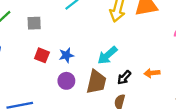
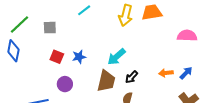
orange arrow: (152, 73) -> (166, 73), moved
purple circle: (66, 81) -> (65, 84), moved

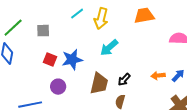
yellow arrow: (125, 15) -> (101, 19), moved
blue star: (79, 57) -> (72, 60), size x1.5
cyan arrow: (116, 57) -> (109, 48), moved

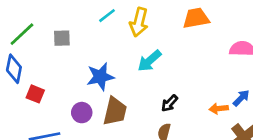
red square: (50, 60) -> (35, 94), moved
orange arrow: (158, 76) -> (219, 109), moved
brown trapezoid: (99, 84) -> (115, 111), moved

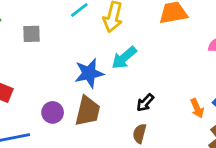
blue star: (100, 77) -> (89, 73), moved
orange arrow: (219, 109) -> (197, 108), turned -108

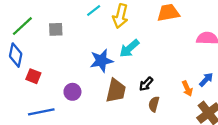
brown trapezoid: (88, 111) -> (116, 91), moved
brown semicircle: (140, 133) -> (154, 104), moved

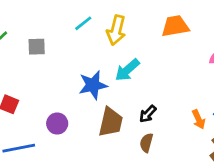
brown semicircle: (154, 104) -> (146, 143), moved

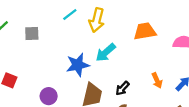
orange trapezoid: (175, 26) -> (145, 31), moved
orange arrow: (199, 119) -> (157, 80), moved

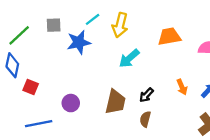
gray square: (32, 34) -> (54, 25), moved
blue star: (78, 65) -> (79, 42), moved

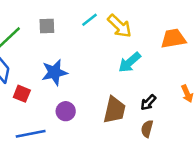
yellow arrow: (120, 25) -> (120, 26), turned -60
blue star: (79, 42) -> (54, 72), moved

